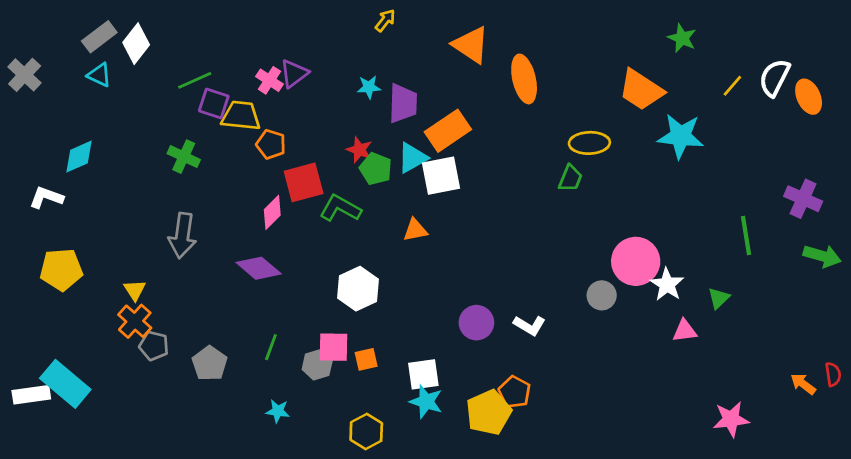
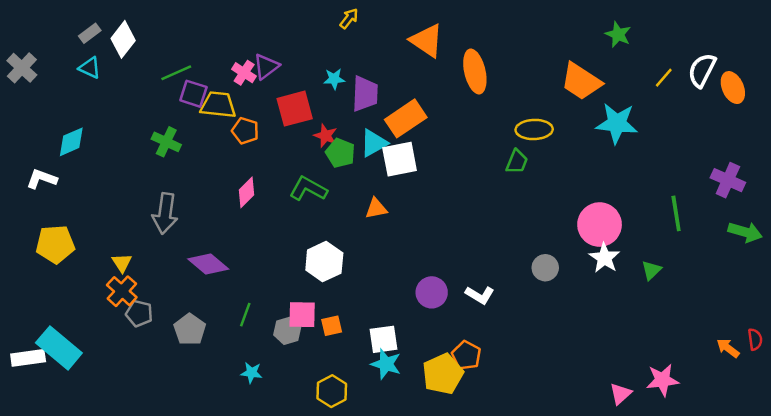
gray rectangle: (99, 37) -> (90, 33), size x0.7
red square: (304, 182) -> (295, 109), moved
pink circle: (636, 261) -> (600, 225), moved
purple diamond: (259, 268) -> (208, 264), moved
pink triangle: (685, 331) -> (621, 394), moved, turned -35

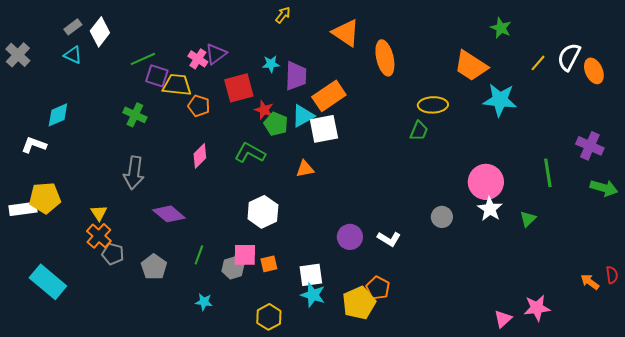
white rectangle: (28, 358) -> (23, 209), moved

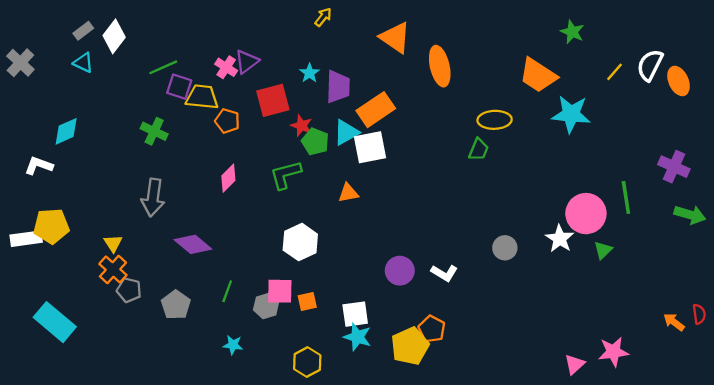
cyan star: (271, 64) -> (309, 73), turned -30
green L-shape: (250, 153) -> (285, 175), turned -44
pink circle: (486, 182) -> (586, 214), moved

